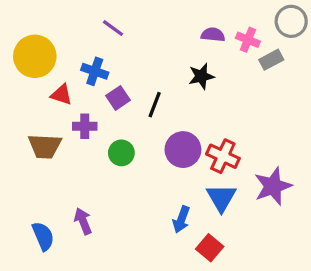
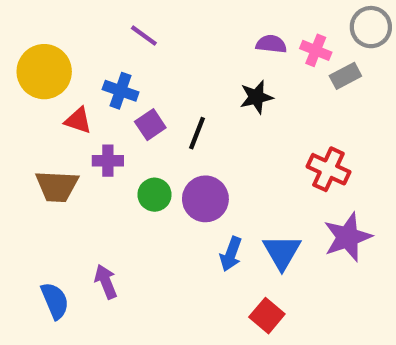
purple circle: (183, 150) -> (205, 199), moved
red cross: (223, 156) -> (328, 169), moved
blue arrow: (181, 219) -> (231, 254), moved

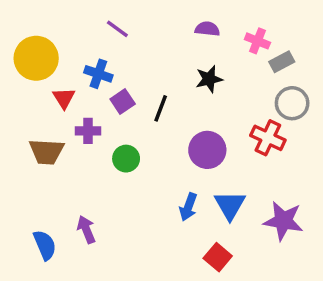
gray circle: (371, 27) -> (292, 103), moved
purple semicircle: (271, 44) -> (207, 29), moved
red triangle: (78, 120) -> (64, 98), turned 40
purple circle: (205, 199) -> (207, 150), moved
purple star: (348, 237) -> (283, 221), moved, turned 30

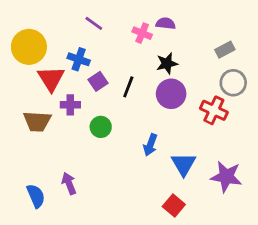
pink cross: (257, 41) -> (142, 33), moved
red triangle: (64, 98) -> (51, 79), size x1.5
purple circle: (207, 150) -> (171, 94), moved
blue arrow: (188, 207) -> (150, 145), moved

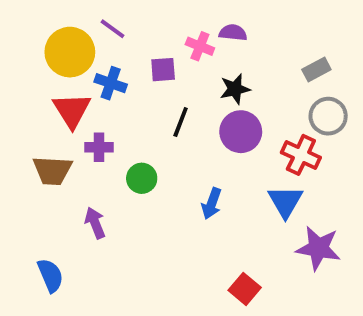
purple line: (94, 23) -> (113, 29), moved
yellow circle: (29, 47) -> (70, 52), moved
purple square: (98, 81) -> (163, 70), moved, turned 30
blue triangle: (184, 164) -> (285, 202), moved
purple arrow: (69, 183) -> (95, 223), moved

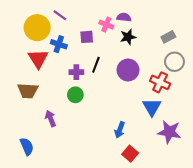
black star: (235, 89) -> (128, 37), moved
purple cross: (99, 147) -> (76, 72), moved
blue arrow: (212, 204) -> (120, 130), moved

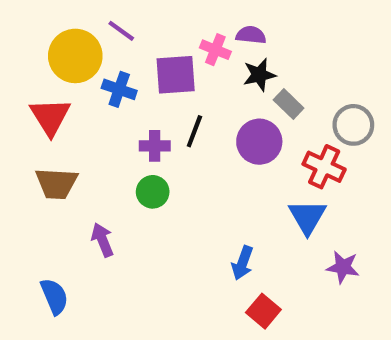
purple square: (87, 37) -> (176, 75), size x1.5
gray rectangle: (168, 37) -> (289, 104), moved, turned 72
red triangle: (38, 59) -> (50, 117), moved
purple star: (169, 132) -> (343, 267), size x0.7

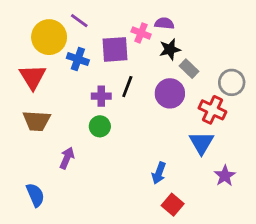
purple arrow: (102, 240) -> (67, 158), turned 45
purple star: (343, 267) -> (225, 176), turned 30

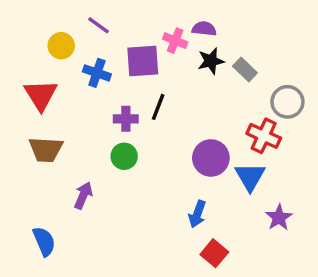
yellow circle: (49, 37) -> (61, 46), size x0.6
gray rectangle: (189, 69) -> (245, 69), moved
purple circle: (170, 93) -> (211, 158), moved

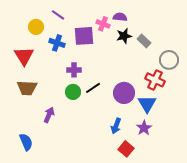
black line: (158, 107) -> (93, 88), moved, turned 35
purple star: (279, 218) -> (144, 128), moved

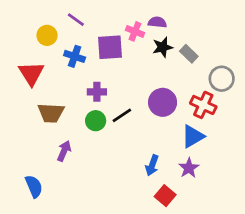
brown trapezoid: (27, 88) -> (51, 113), moved
purple circle: (124, 93) -> (163, 102), moved
blue triangle: (147, 104) -> (193, 136), turned 30

